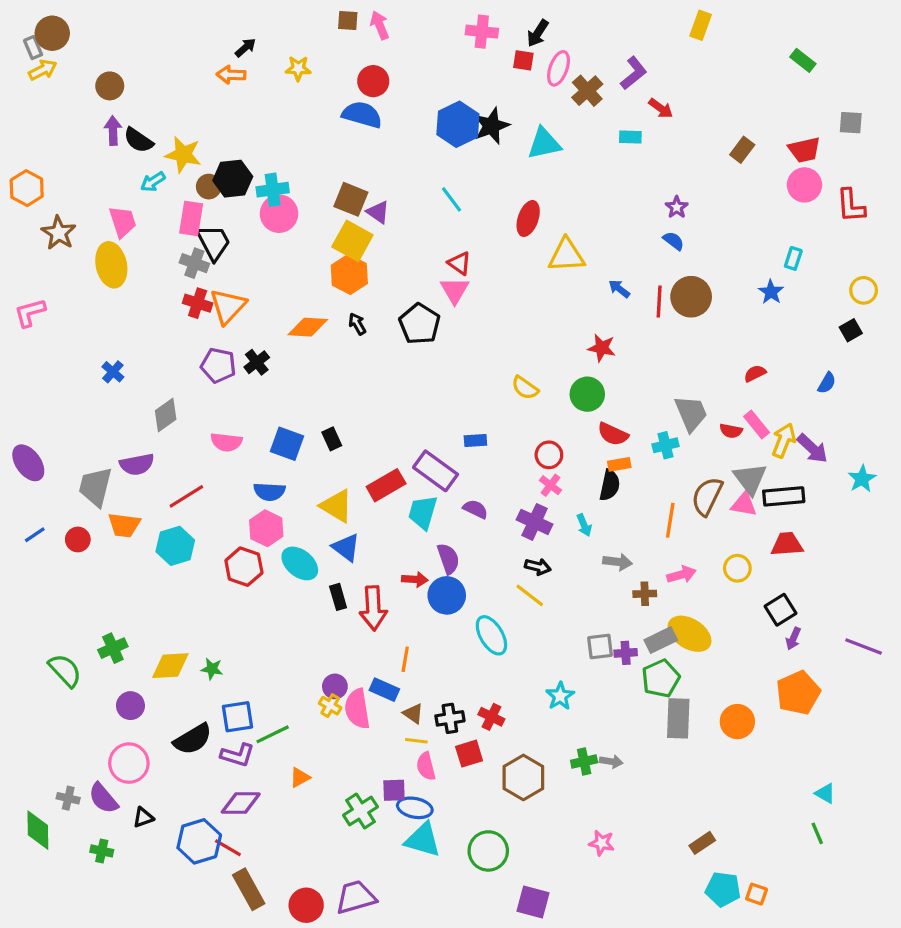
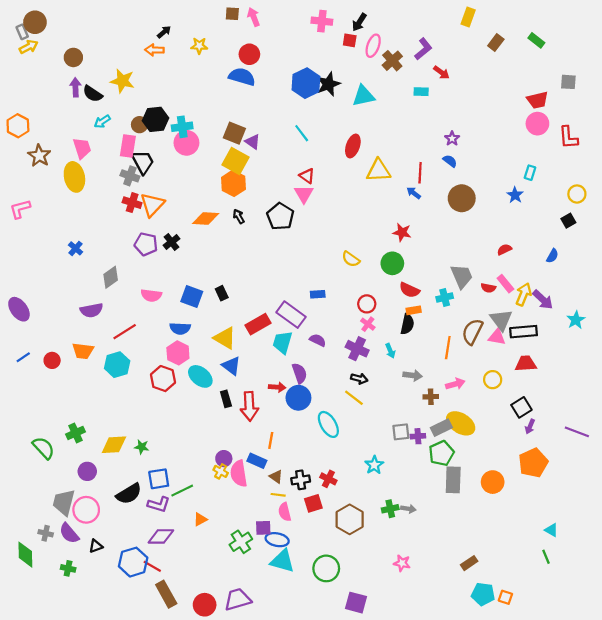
brown rectangle: (742, 150) -> (496, 43), moved
yellow star: (183, 155) -> (122, 81), moved
red line: (659, 302) -> (420, 173), moved
gray trapezoid: (95, 487) -> (64, 502), moved

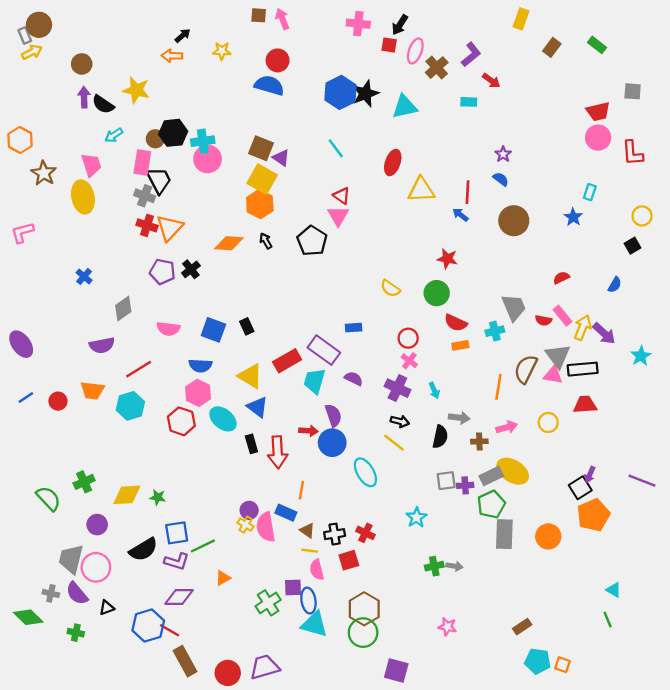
black semicircle: (407, 324) -> (440, 437), moved
black square: (521, 407) -> (580, 488), moved
brown hexagon: (350, 519) -> (364, 609), moved
blue ellipse: (277, 540) -> (308, 601), turned 70
green diamond: (25, 555) -> (28, 617), turned -45

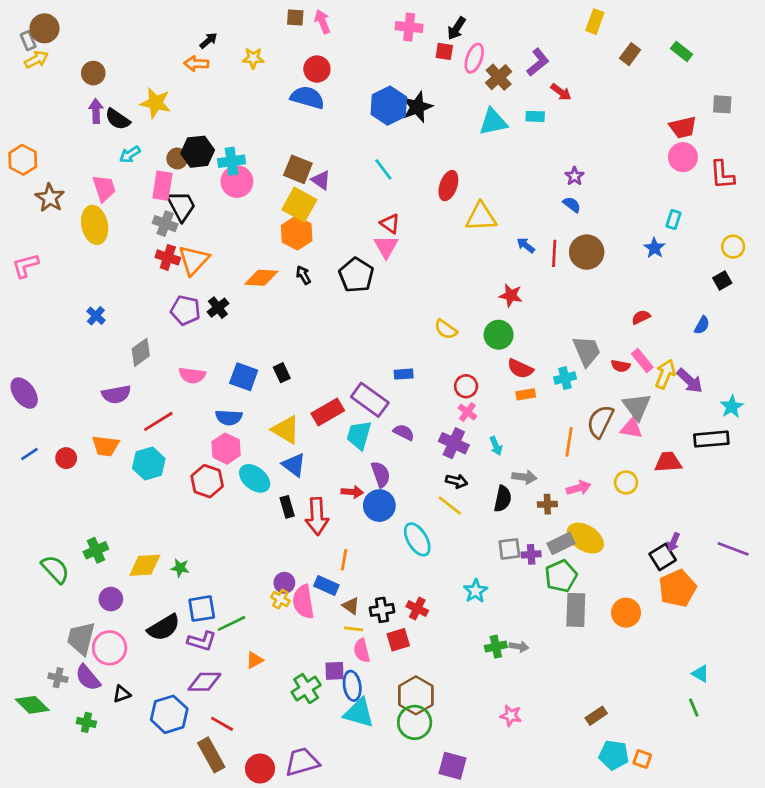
cyan triangle: (405, 107) -> (493, 122), moved
red line: (468, 192) -> (554, 253), moved
black rectangle: (583, 369) -> (711, 439), moved
red line: (170, 630) -> (222, 724), moved

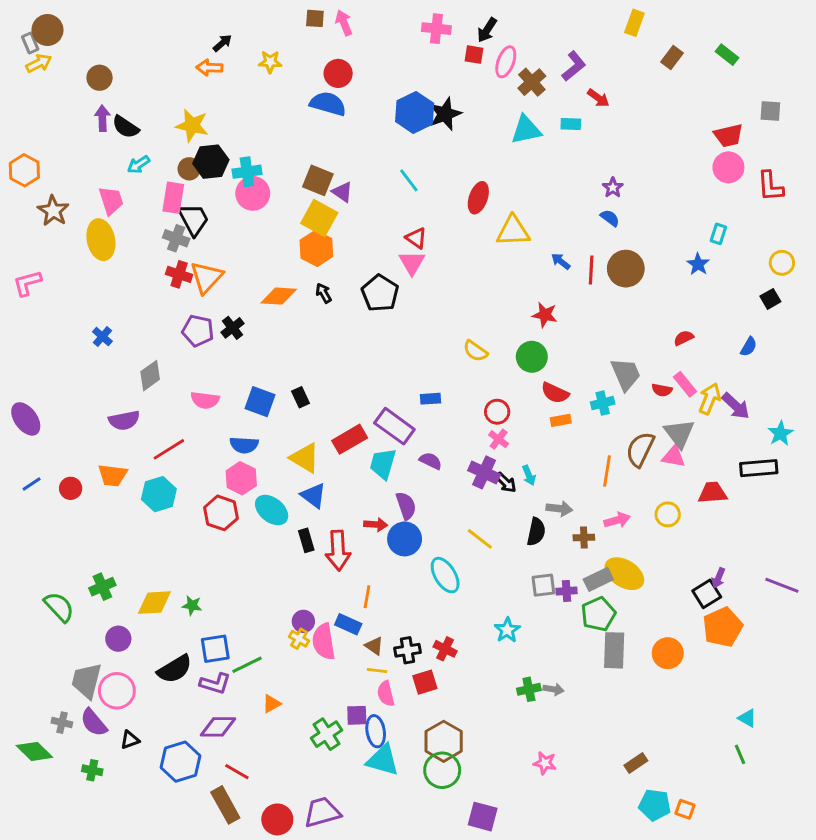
yellow star: (156, 103) -> (192, 125), moved
black arrow: (457, 481) -> (506, 483), moved, turned 30

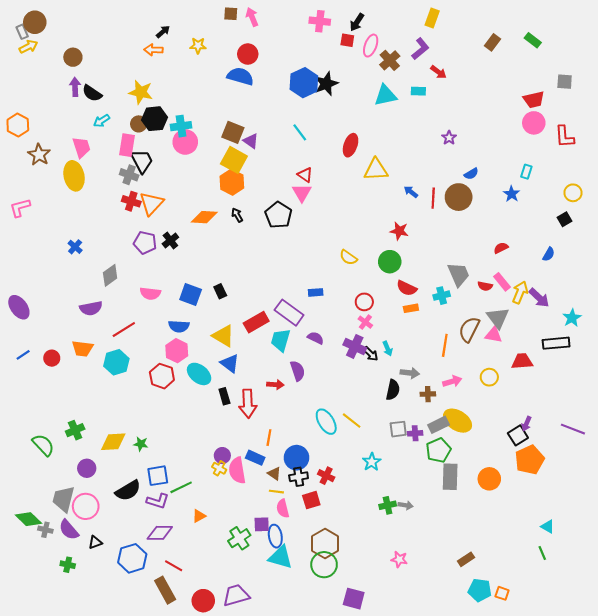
yellow rectangle: (634, 23) -> (432, 18), moved
blue semicircle: (610, 218) -> (471, 174), moved, turned 112
blue circle: (405, 539) -> (296, 458), moved
yellow line: (480, 539) -> (352, 421), moved
green diamond: (34, 751) -> (28, 519), moved

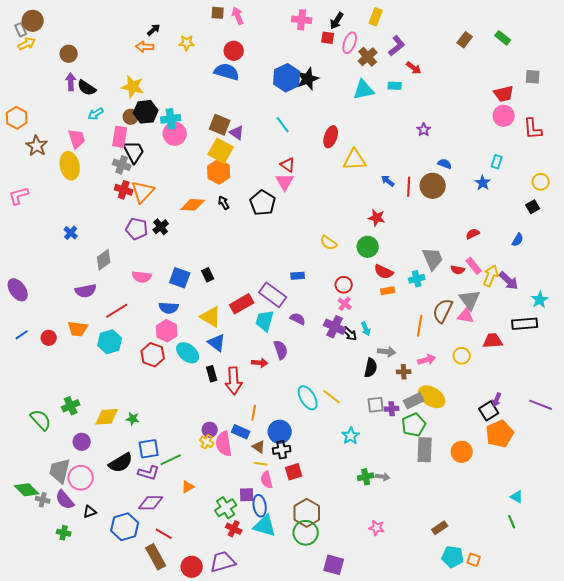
yellow rectangle: (432, 18) -> (376, 17), moved
blue semicircle: (471, 174) -> (445, 164), turned -128
red cross: (326, 476) -> (234, 529), moved

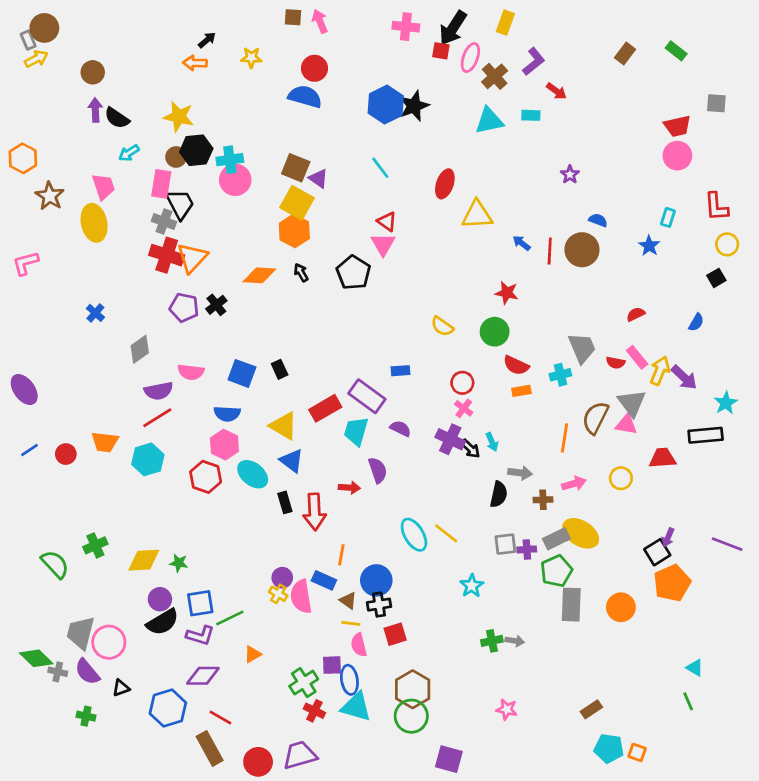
black arrow: (337, 21) -> (453, 28), size x1.5
red L-shape: (533, 129) -> (716, 207), moved
red cross: (124, 190) -> (167, 255), size x1.4
purple semicircle: (86, 291) -> (159, 391), moved
purple circle: (82, 442) -> (160, 599), moved

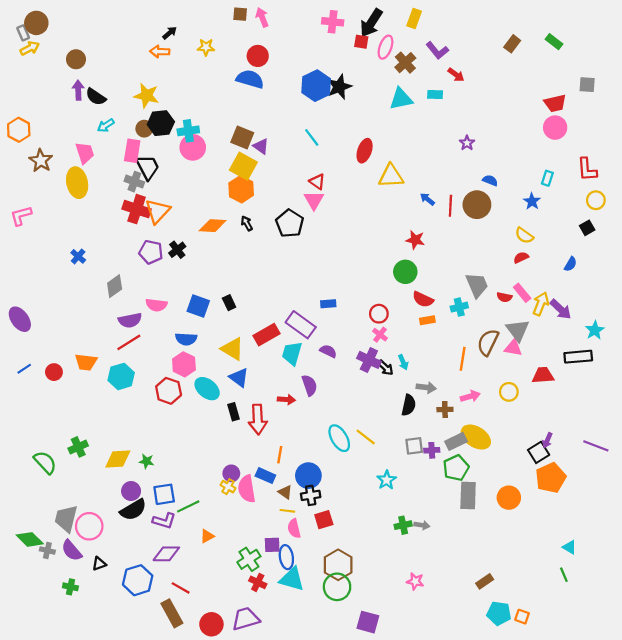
purple L-shape: (534, 62) -> (437, 50), turned 90
yellow semicircle: (442, 326) -> (524, 235), moved

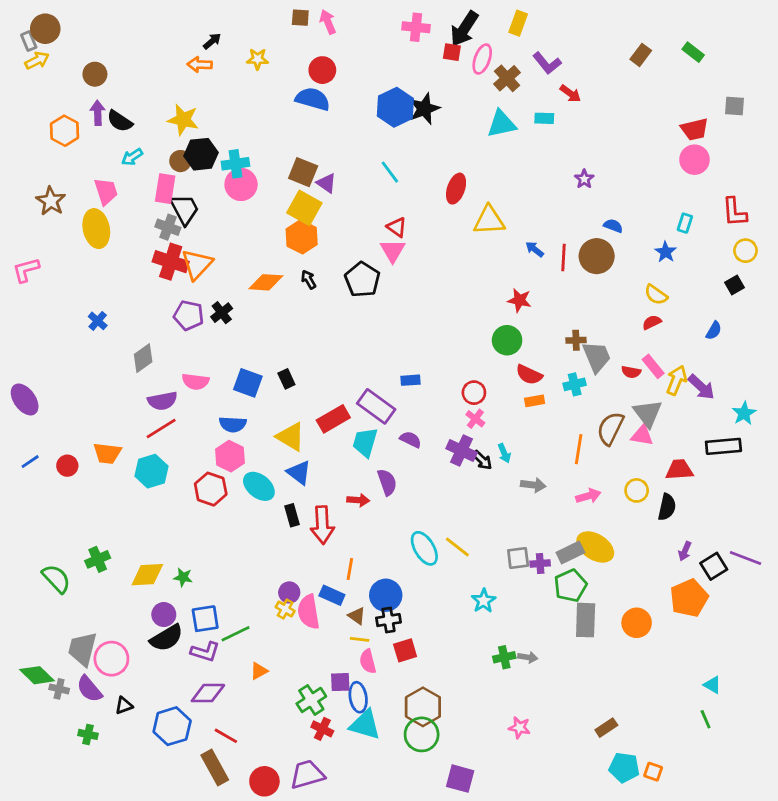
orange hexagon: (19, 130) -> (65, 131), moved
black semicircle: (409, 405) -> (667, 507), moved
brown cross: (445, 410) -> (576, 340), moved
black square: (539, 452) -> (714, 566), moved

